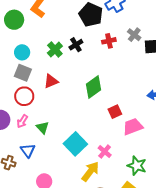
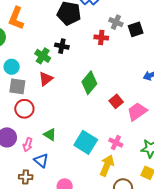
red cross: (109, 41) -> (101, 38), moved, turned 32
black cross: (76, 45) -> (62, 46), turned -32
red triangle: (51, 81) -> (46, 79), moved
pink arrow: (22, 121) -> (28, 145), moved

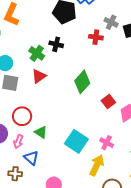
red circle: (24, 109) -> (22, 116), moved

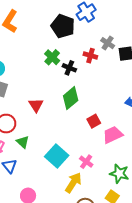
black cross: (56, 44) -> (69, 68), moved
green cross: (37, 53) -> (52, 57), moved
red triangle: (39, 76) -> (36, 105), moved, turned -35

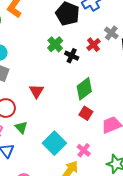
red cross: (90, 56) -> (93, 45), turned 32
green diamond: (71, 98) -> (84, 89), moved
red square: (94, 121) -> (86, 113), moved, turned -32

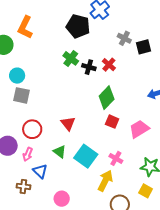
red cross: (93, 45) -> (109, 65), moved
red triangle: (36, 91) -> (68, 123), moved
green triangle: (21, 127) -> (60, 152), moved

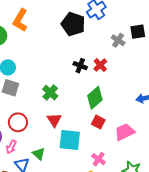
black square: (144, 47) -> (138, 32), moved
green cross: (71, 58) -> (50, 93), moved
green triangle: (60, 152) -> (39, 154), moved
cyan square: (86, 156) -> (70, 140), moved, turned -35

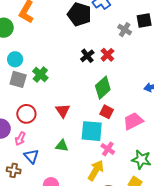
black cross: (80, 66) -> (87, 56), turned 32
green cross: (50, 93) -> (40, 75), moved
cyan square: (70, 140) -> (92, 131), moved
green triangle: (39, 154) -> (62, 146), moved, turned -32

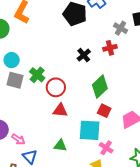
red cross: (107, 55) -> (110, 48), moved, turned 32
red triangle: (63, 111) -> (60, 110), turned -49
red circle: (26, 114) -> (56, 87), moved
pink arrow: (20, 139) -> (18, 139), turned -80

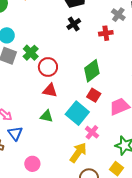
black cross: (84, 55) -> (74, 24), moved
cyan square: (90, 130) -> (77, 113), turned 30
green triangle: (60, 145) -> (47, 116), moved

